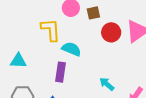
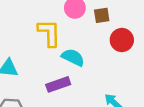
purple rectangle: (60, 72) -> (58, 84), turned 60

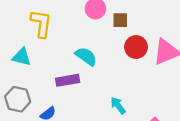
yellow L-shape: (49, 33) -> (41, 23), moved

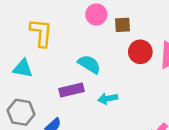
cyan arrow: (118, 106) -> (108, 99), moved, turned -60

